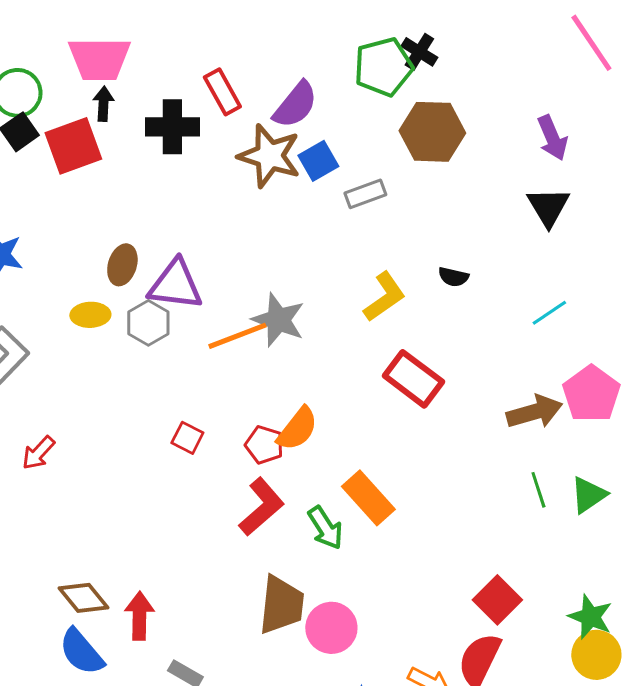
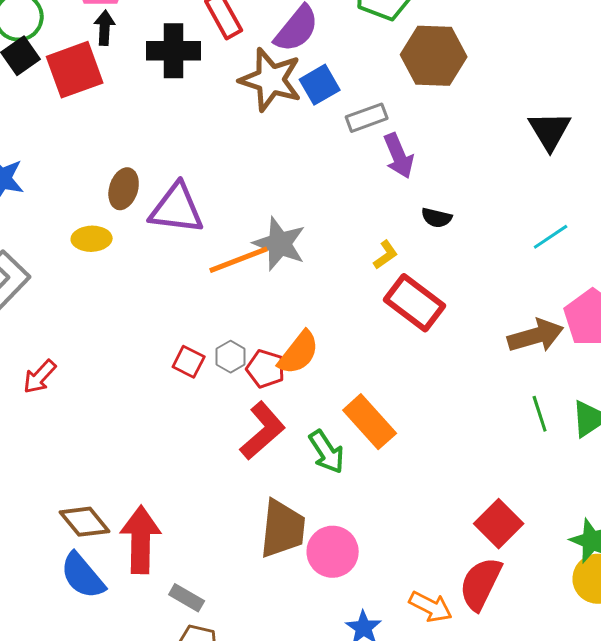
purple arrow: (552, 138) -> (399, 156), moved
black semicircle: (453, 277) -> (437, 218), moved
yellow L-shape: (384, 297) -> (386, 255), moved, size x0.6
gray hexagon: (148, 323) -> (231, 357), moved, size x0.7
red arrow: (139, 616) -> (141, 540), size x1.4

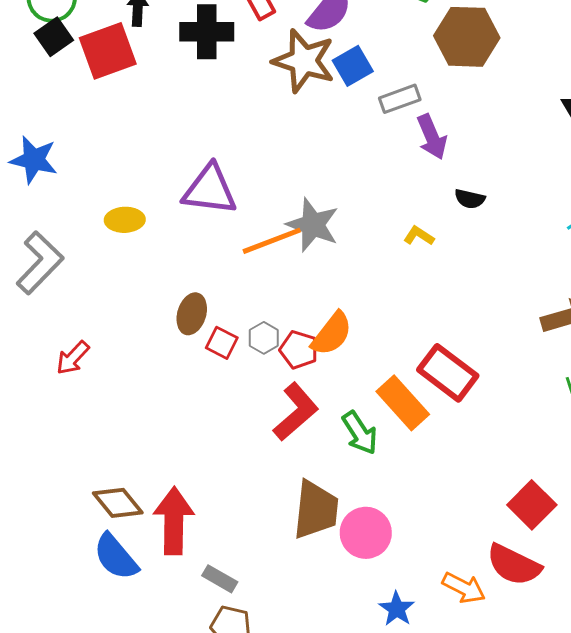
brown ellipse: (124, 189) -> (192, 314), moved
yellow L-shape: (386, 255) -> (419, 236), turned -112
red rectangle: (415, 303) -> (448, 373), moved
red semicircle: (481, 584) -> (514, 565), turned -90

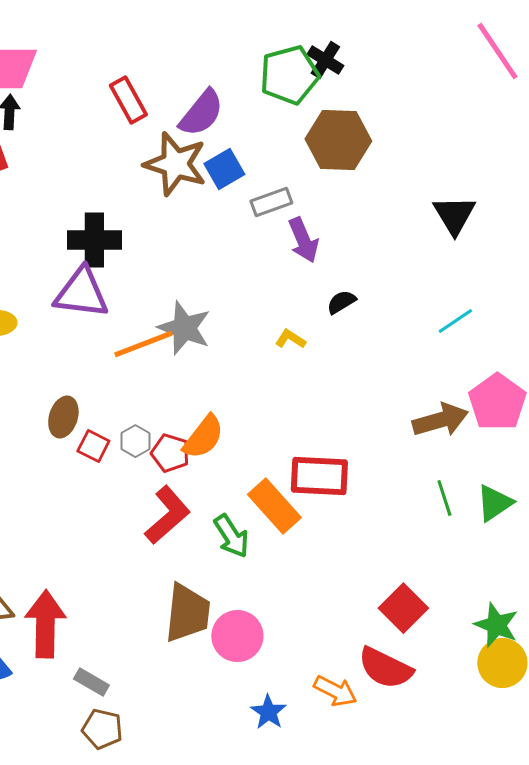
black cross: (207, 32) -> (94, 240), moved
black semicircle: (470, 199) -> (341, 302), turned 136
red rectangle: (448, 373) -> (319, 476), turned -34

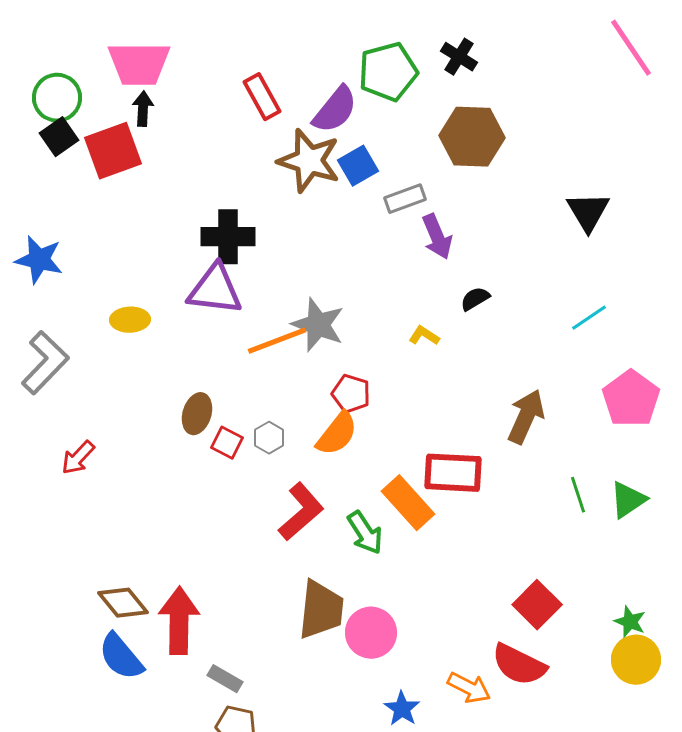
green pentagon: (289, 75) -> (388, 72), moved
brown arrow: (440, 420) -> (526, 417), moved, turned -50
red pentagon: (170, 453) -> (351, 394), moved
green star: (496, 625) -> (630, 622), size x0.7

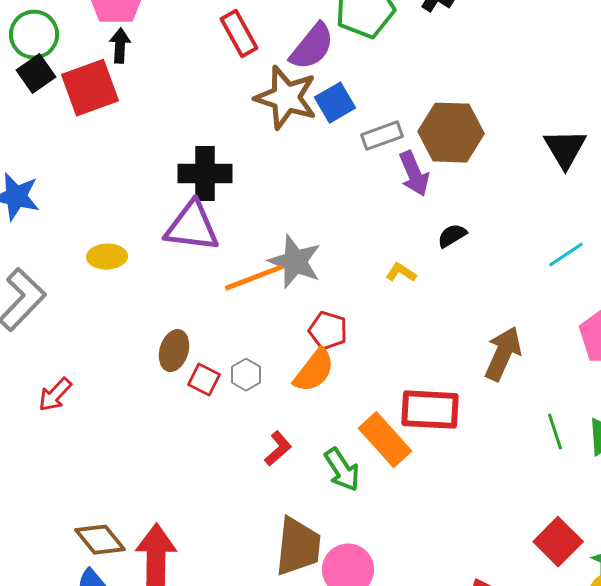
brown hexagon: (472, 137) -> (451, 133), moved
red L-shape: (301, 512) -> (278, 449), size x0.6
red square: (537, 605) -> (558, 542), moved

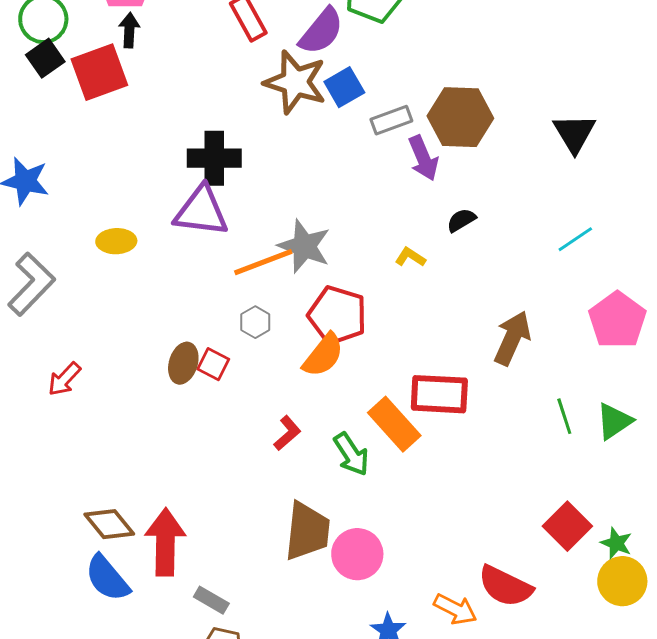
red pentagon: (328, 331) -> (337, 315), size x1.5
brown ellipse: (174, 351) -> (183, 363), moved
gray hexagon: (246, 375) -> (255, 322), moved

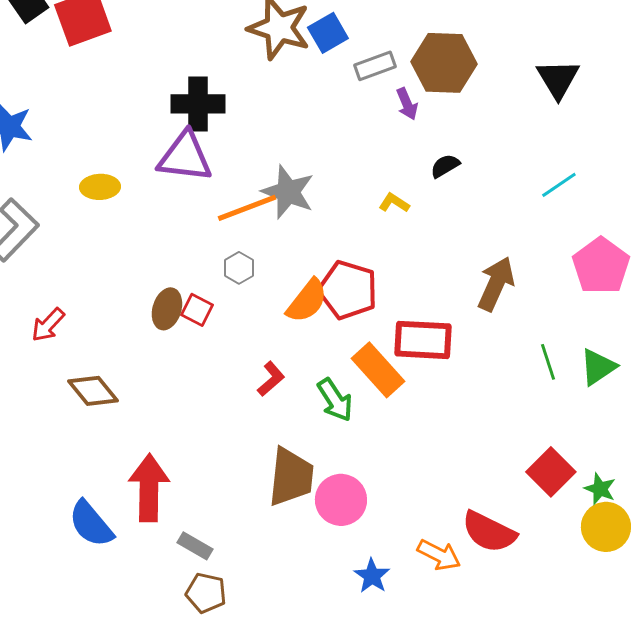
purple arrow: (423, 158) -> (407, 104), size x0.7
red pentagon: (337, 315) -> (348, 290), moved
brown diamond: (109, 524) -> (93, 391), moved

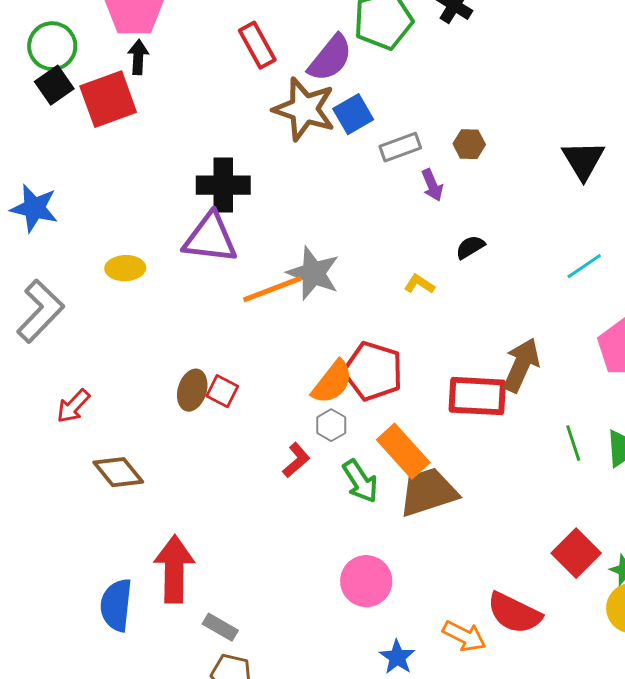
brown hexagon: (444, 63) -> (469, 144), size x0.5
gray hexagon: (239, 268) -> (331, 425), moved
red rectangle: (423, 340) -> (477, 396), moved
brown trapezoid: (291, 477) -> (428, 492), moved, turned -114
blue semicircle: (91, 524) -> (116, 605), turned 46

